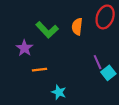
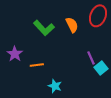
orange semicircle: (77, 27) -> (72, 25), turned 147
purple star: (24, 48) -> (15, 54), moved

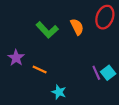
purple line: (91, 58) -> (96, 73), moved
orange line: (37, 65) -> (40, 70), turned 32

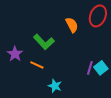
green L-shape: (47, 30) -> (44, 42), moved
purple line: (96, 73) -> (90, 68), turned 40

